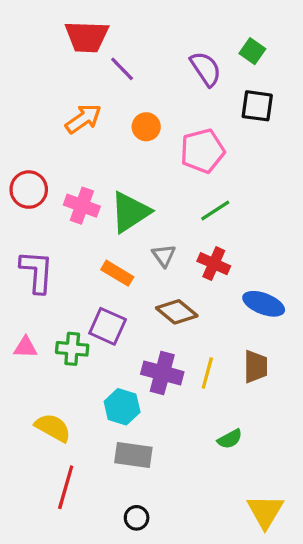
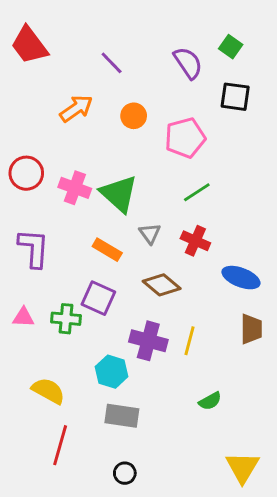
red trapezoid: (87, 37) -> (29, 45), moved, turned 51
green triangle: (130, 212) -> (119, 194), turned -45
brown trapezoid: (256, 367) -> (251, 329), moved

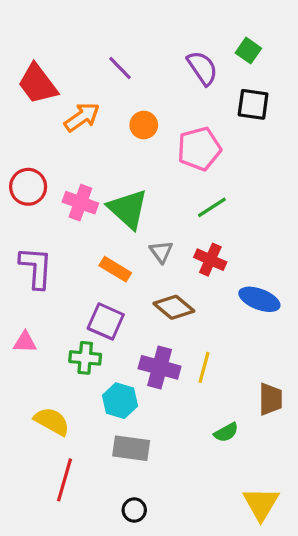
red trapezoid: (29, 45) -> (38, 84), moved
green cross: (66, 319) -> (85, 358), moved
brown trapezoid: (251, 329) -> (271, 399), moved

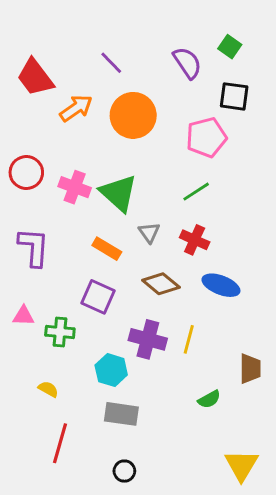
orange circle: (144, 125) -> (133, 115), size x1.8
pink pentagon: (199, 149) -> (206, 137), moved
blue ellipse: (259, 299) -> (221, 285), moved
green cross: (85, 358) -> (60, 332), moved
yellow semicircle: (52, 421) -> (48, 389), size x0.6

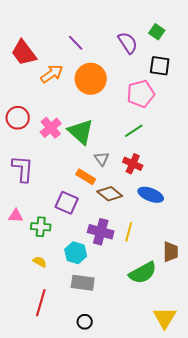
pink cross: (75, 187) -> (51, 128), turned 30
orange rectangle: (107, 249) -> (86, 177), moved
yellow semicircle: (48, 389) -> (40, 262), moved
green semicircle: (209, 399) -> (143, 273), size x1.8

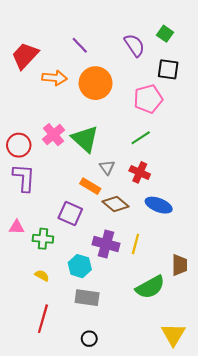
red trapezoid: (24, 53) -> (25, 56), turned 80
orange arrow: (52, 74) -> (55, 78), turned 40
red circle: (18, 118) -> (19, 145), moved

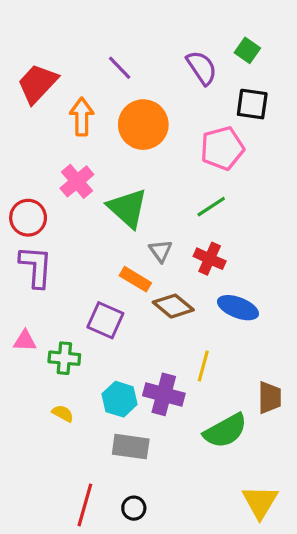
orange arrow: (55, 78) -> (82, 117), turned -95
pink cross: (53, 135) -> (77, 181), moved
purple cross: (106, 244) -> (164, 394), moved
red line: (43, 319) -> (85, 505), moved

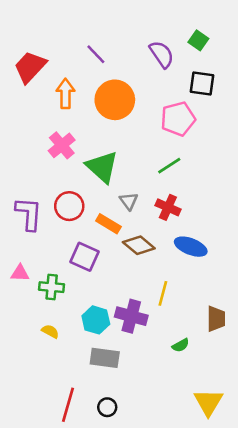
red circle: (28, 218) -> (69, 206), moved
green semicircle: (225, 431) -> (181, 345), size x0.5

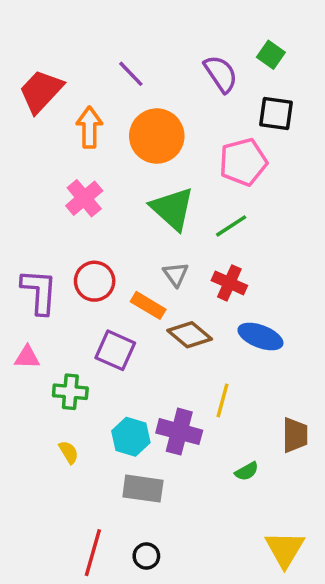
green triangle: (102, 167) -> (172, 209), moved
pink triangle: (20, 273) -> (27, 357), moved
yellow semicircle: (50, 331) -> (69, 452), turned 30

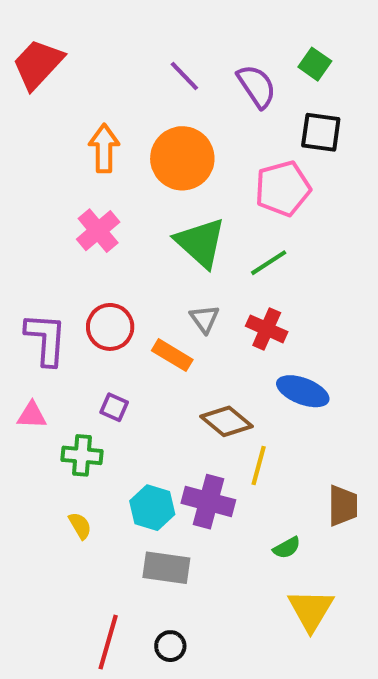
purple line: (131, 74) -> (184, 76), moved
red trapezoid: (41, 91) -> (38, 64), moved
brown diamond: (190, 335) -> (227, 421), moved
purple square: (115, 350) -> (114, 407), moved, size x0.6
yellow triangle: (285, 549) -> (311, 610), moved

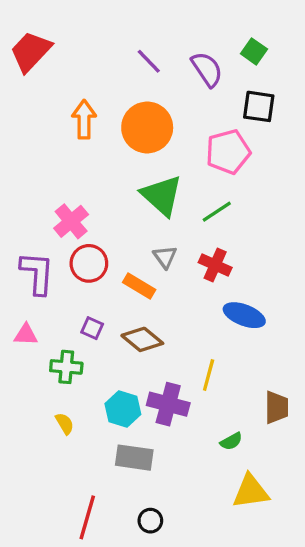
pink cross: (98, 231) -> (71, 221), moved
brown diamond: (227, 421) -> (142, 339), moved
yellow triangle: (311, 610) -> (251, 491), turned 51
black circle: (170, 646) -> (150, 521), moved

